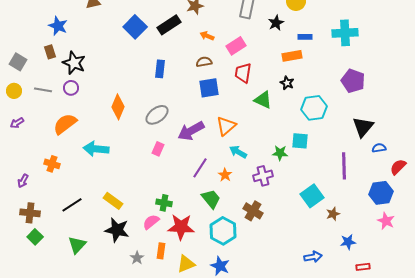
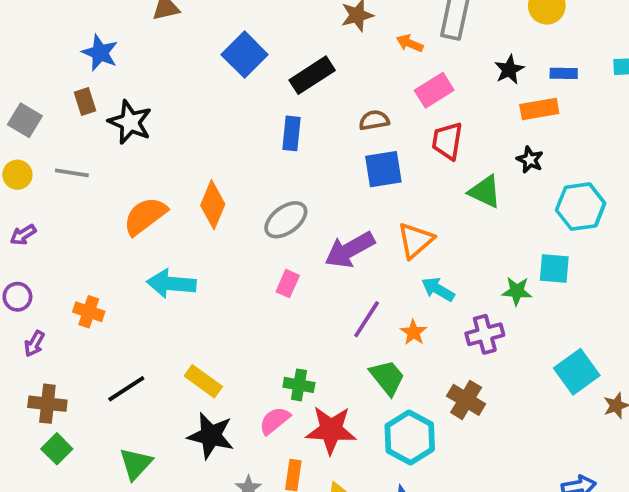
black star: (276, 23) -> (509, 70), moved
black rectangle: (169, 25) -> (312, 75), moved
orange arrow: (207, 36) -> (410, 43), moved
purple circle: (71, 88) -> (17, 297), moved
orange semicircle: (65, 124) -> (145, 216), moved

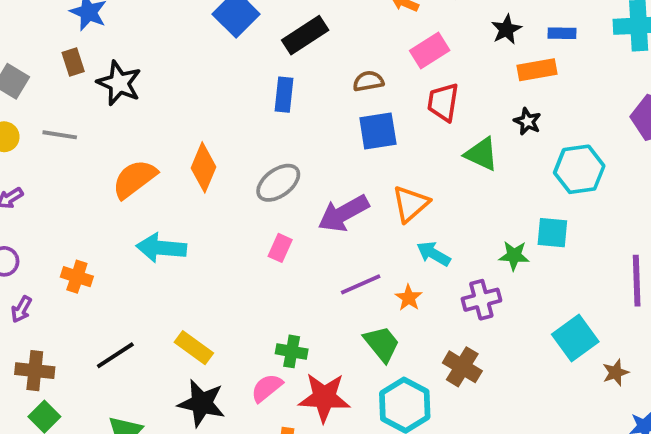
purple line: (367, 319) -> (361, 284), turned 33

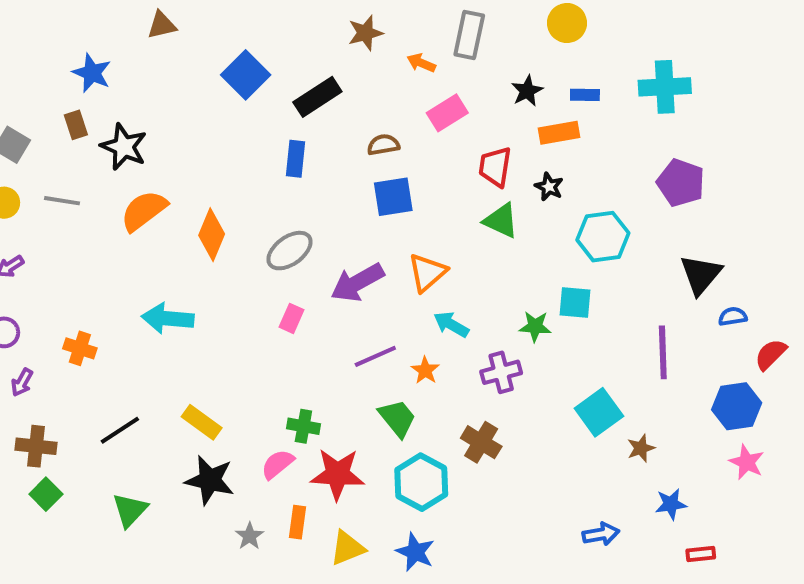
red trapezoid: (443, 102) -> (495, 167), moved
orange semicircle: (134, 179) -> (144, 211), moved

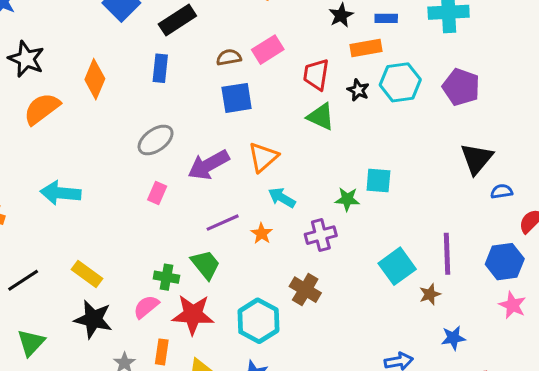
pink rectangle: (447, 113) -> (268, 50), moved
orange diamond: (212, 235) -> (95, 79), moved
cyan hexagon: (603, 237) -> (400, 82), moved
purple line: (663, 352) -> (447, 254), moved
green trapezoid: (397, 418) -> (205, 265), moved

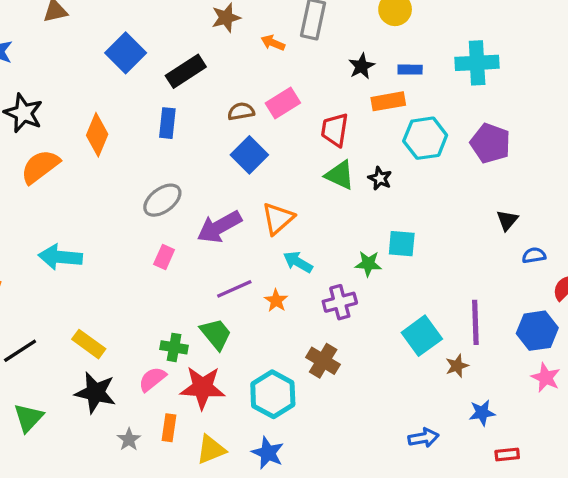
black star: (358, 90) -> (380, 178), moved
blue square: (237, 98) -> (249, 155), turned -36
black triangle: (477, 159) -> (507, 220), size x0.6

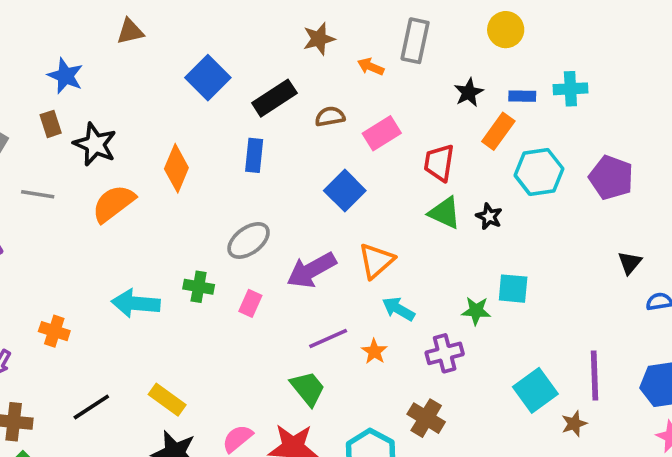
cyan cross: (477, 63) -> (570, 89), moved, size x0.7
orange rectangle: (388, 101) -> (498, 131), turned -44
brown semicircle: (241, 111) -> (330, 117), moved
green cross: (174, 347) -> (199, 287), moved

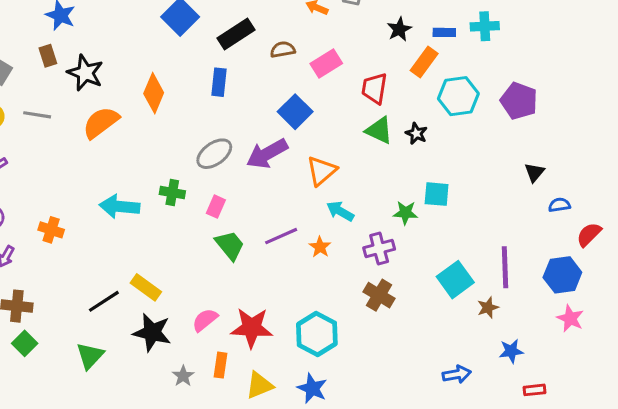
purple arrow: (311, 270) -> (267, 154), moved
green trapezoid: (308, 388) -> (230, 245), moved
black line: (91, 407) -> (104, 301), moved
brown cross: (426, 418) -> (379, 295), moved

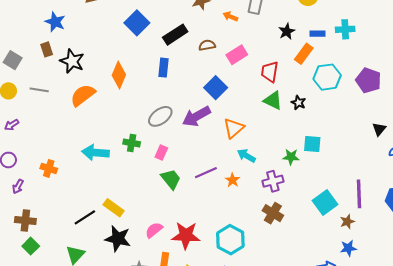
blue star: (511, 351) -> (348, 248), moved

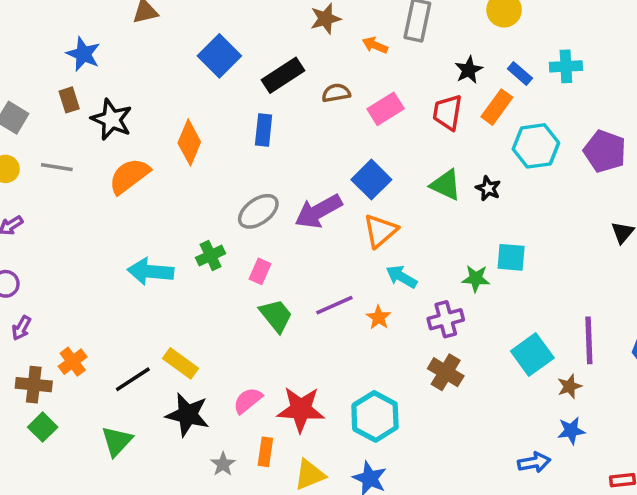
blue rectangle: (318, 34) -> (520, 73), turned 40
red trapezoid: (270, 72) -> (447, 112), moved
blue square: (216, 88) -> (371, 180), moved
green cross: (132, 143) -> (211, 256), turned -35
orange cross: (49, 168) -> (73, 362), moved, turned 35

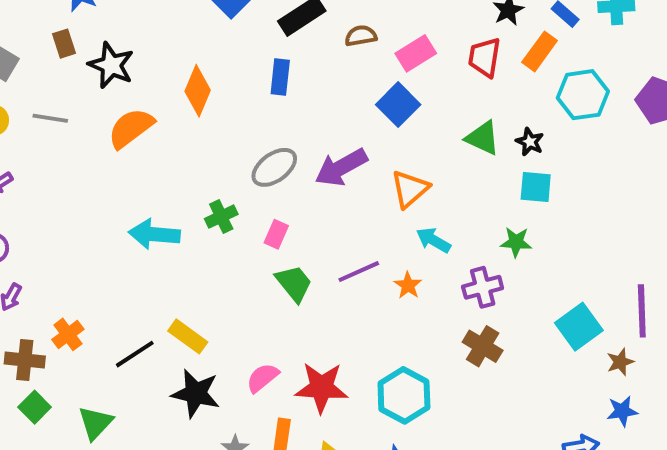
blue square: (371, 180) -> (398, 105), moved
cyan square: (511, 257) -> (536, 187), moved
green triangle: (117, 441) -> (95, 423), moved

